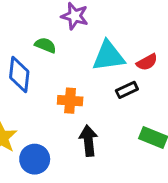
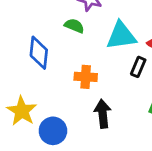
green semicircle: (45, 45) -> (74, 26), moved
black rectangle: (127, 90) -> (138, 67), turned -42

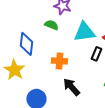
yellow star: (22, 111) -> (14, 70), moved
black arrow: (103, 114) -> (71, 87), turned -36

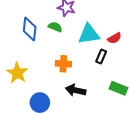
blue diamond: (26, 44) -> (30, 29), moved
black arrow: (71, 87) -> (76, 90), turned -36

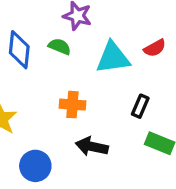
red semicircle: (114, 38) -> (155, 48), moved
black rectangle: (101, 57) -> (140, 106), moved

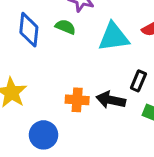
orange cross: (72, 105) -> (77, 100), moved
black arrow: (92, 147) -> (111, 100), moved

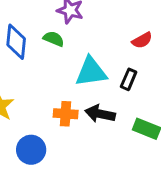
cyan triangle: (114, 37) -> (91, 72), moved
black rectangle: (138, 81) -> (129, 79), moved

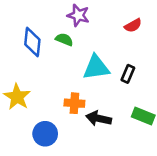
red semicircle: (142, 40) -> (133, 25), moved
black arrow: (100, 114) -> (99, 118), moved

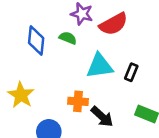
red semicircle: (133, 25) -> (114, 24), moved, size x1.6
black arrow: (99, 118) -> (102, 117), turned -150

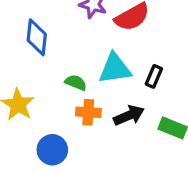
green semicircle: (68, 38) -> (76, 83), moved
black arrow: (102, 117) -> (129, 115), moved, turned -65

